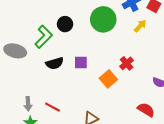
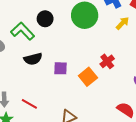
green L-shape: (44, 37) -> (23, 31), turned -90
purple square: (81, 63) -> (60, 68), moved

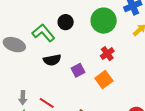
red cross: (107, 61) -> (107, 54), moved
purple square: (60, 68) -> (78, 70), turned -32

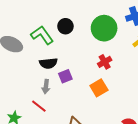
purple square: (78, 70) -> (65, 76), moved
gray arrow: (23, 98) -> (46, 86), moved

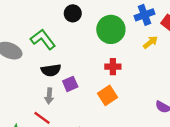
black circle: (65, 26) -> (73, 13), moved
red cross: (105, 62) -> (113, 67), turned 32

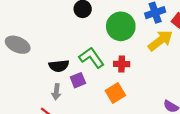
green L-shape: (43, 39) -> (92, 58), moved
yellow arrow: (150, 42) -> (160, 40), size x1.6

